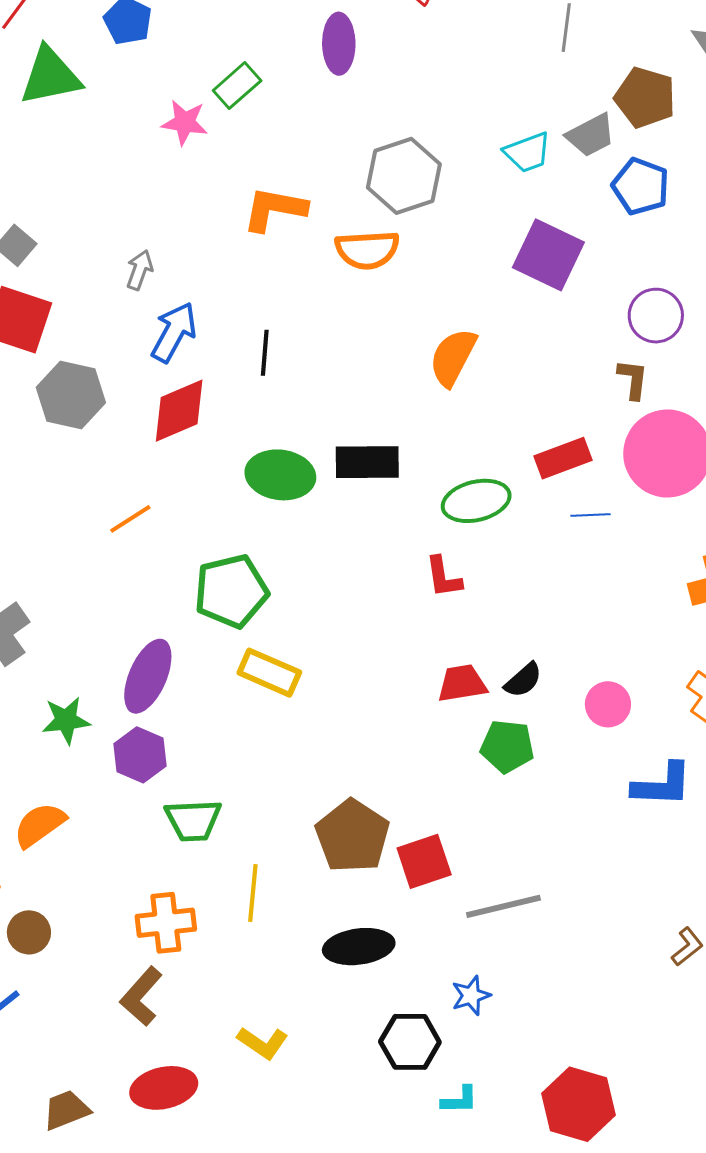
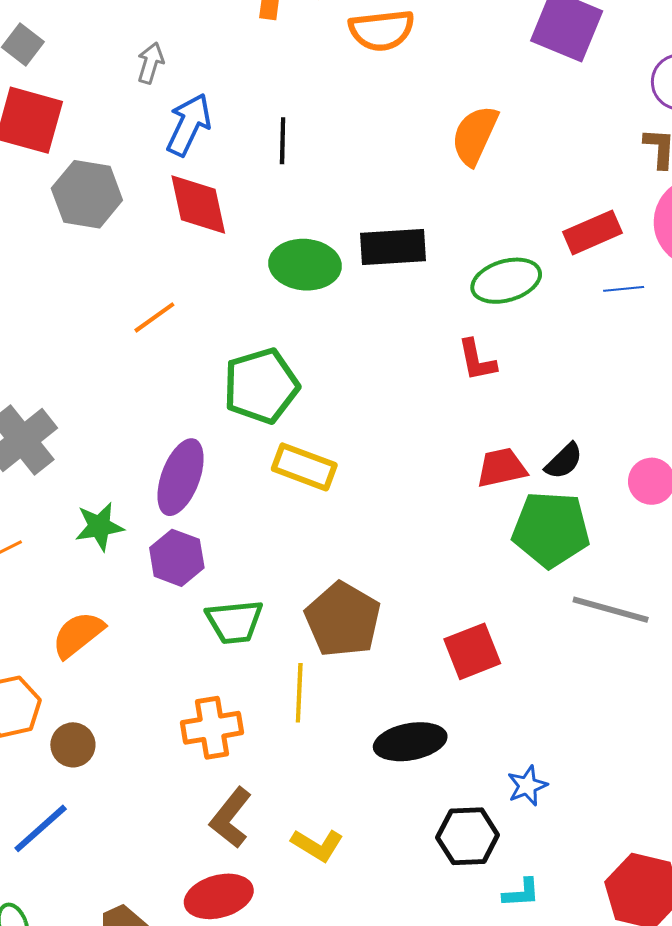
red diamond: (179, 411) -> (198, 204), turned -76
green pentagon: (507, 746) -> (551, 529), size x1.4
brown pentagon: (352, 836) -> (343, 620), moved
gray line: (503, 906) -> (611, 610), moved, turned 32
brown L-shape: (141, 996) -> (231, 818), moved

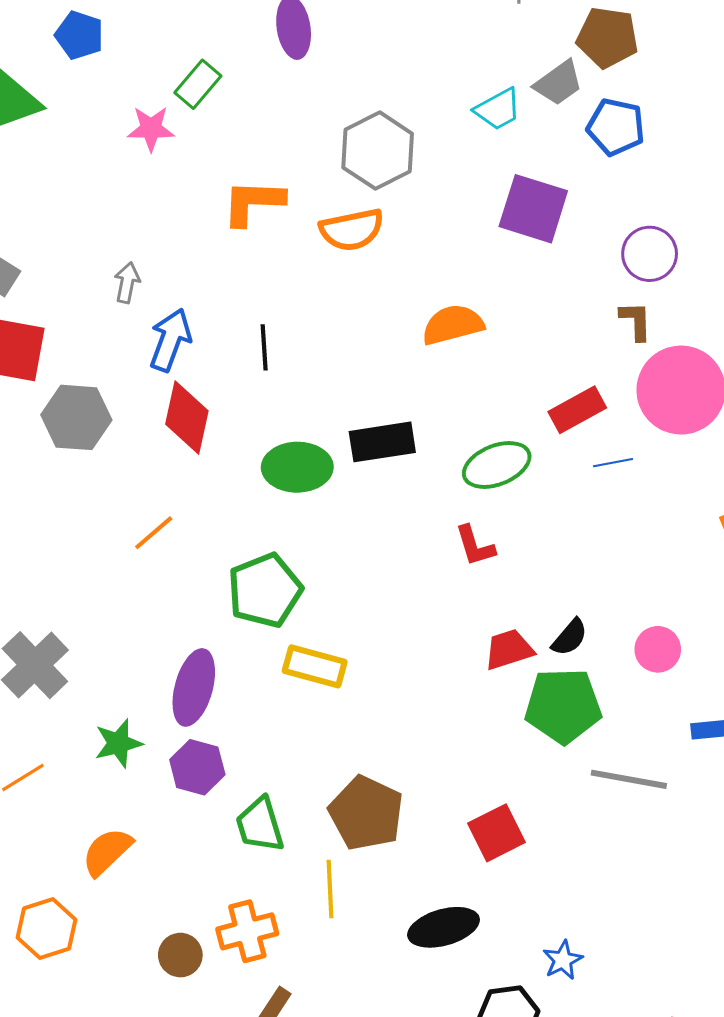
orange semicircle: (475, 135) -> (453, 325), turned 56
red diamond: (198, 204) -> (187, 418), turned 30
green trapezoid: (234, 622) -> (260, 825), turned 84
brown circle: (73, 745) -> (180, 955), moved

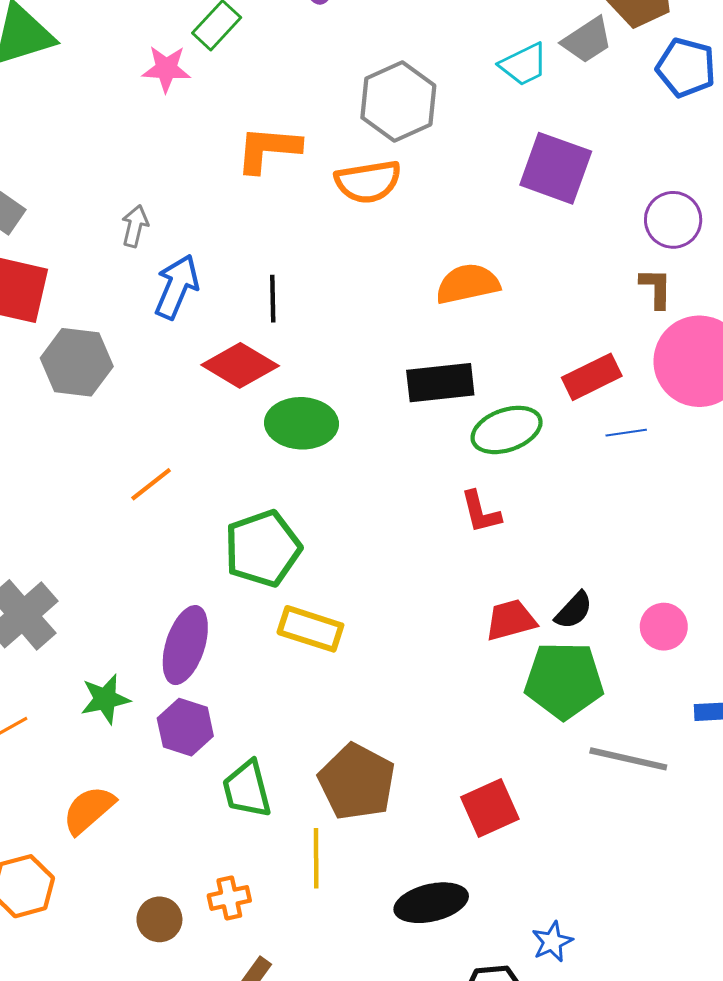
blue pentagon: (616, 127) -> (686, 68), moved
red diamond: (187, 418) -> (240, 365), moved, turned -74
black rectangle: (382, 442) -> (440, 383), moved
orange cross: (247, 931) -> (229, 898), size x0.7

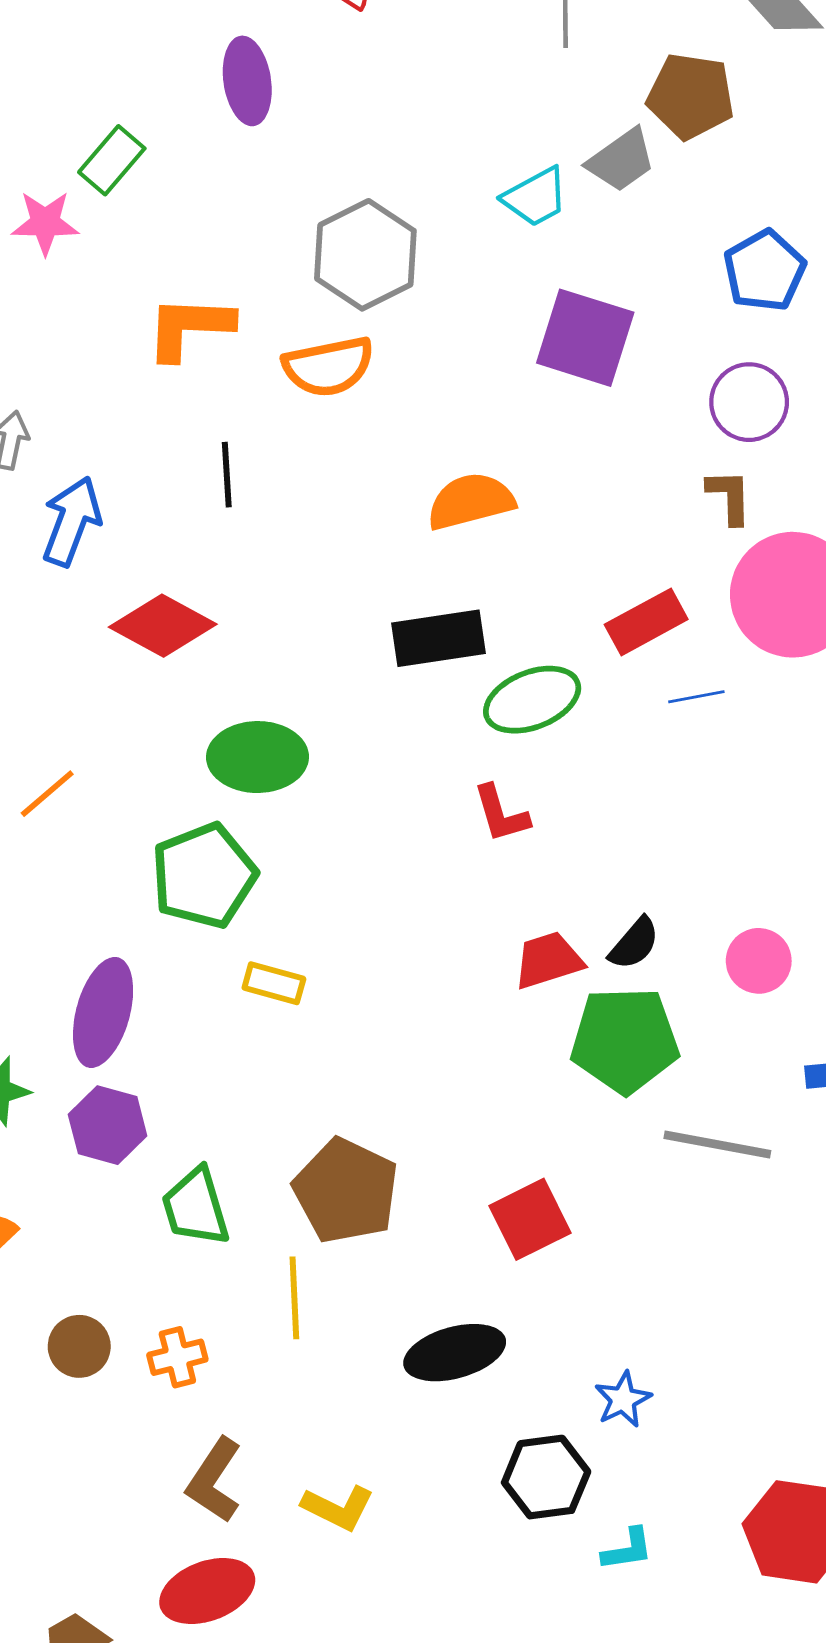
blue pentagon: (686, 68) -> (764, 271), moved, turned 30
black line: (273, 299) -> (227, 475), moved
green ellipse: (301, 423) -> (258, 757), moved
yellow rectangle: (310, 629) -> (274, 983), size x0.7
brown circle: (159, 919) -> (79, 1346), moved

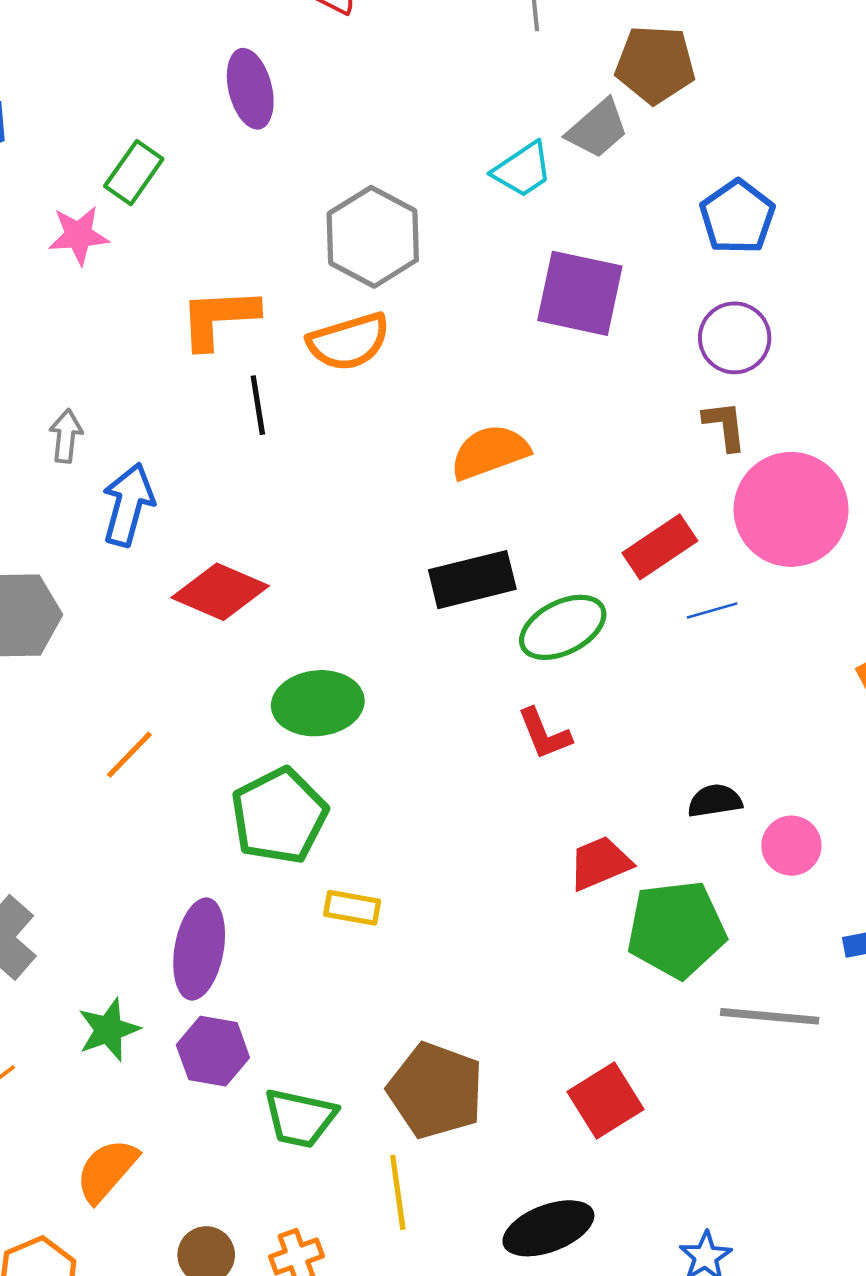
black line: (227, 475) -> (258, 405), moved
black semicircle: (634, 943) -> (715, 801), moved, turned -134
green trapezoid: (196, 1207) -> (300, 1118), turned -56

